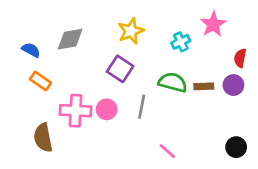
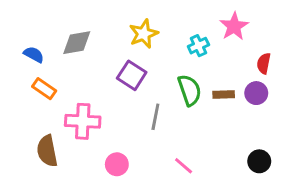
green semicircle: (173, 82) -> (190, 90), turned 56
pink circle: (107, 109) -> (117, 164), moved

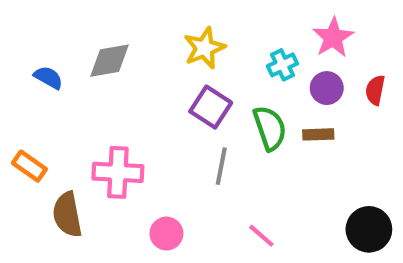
purple square: (132, 75) -> (211, 107), moved
orange rectangle: (44, 89) -> (29, 166), moved
purple circle: (256, 93) -> (327, 88), moved
black circle: (259, 161) -> (369, 229), size x1.4

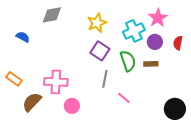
gray diamond: (110, 61) -> (52, 15), moved
cyan cross: (282, 65) -> (134, 31), size x1.5
brown semicircle: (67, 215) -> (32, 102), turned 55
pink circle: (166, 234) -> (72, 106), moved
pink line: (261, 236) -> (124, 98), moved

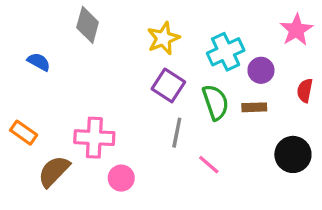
gray diamond: (52, 15) -> (88, 25), turned -65
pink star: (158, 18) -> (296, 30), moved
red semicircle: (178, 43) -> (305, 91), moved
black circle: (175, 109) -> (293, 154), moved

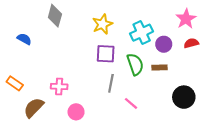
purple square: (168, 85) -> (106, 54), turned -30
red semicircle: (305, 91) -> (191, 43), moved, turned 64
pink cross: (94, 138) -> (59, 86), size x0.7

